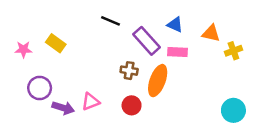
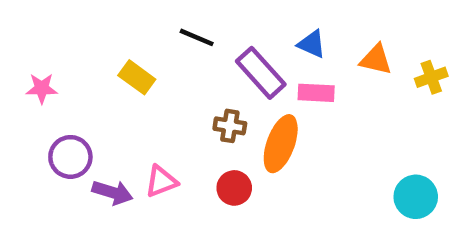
yellow rectangle: (56, 43) -> (137, 77), moved
yellow cross: (233, 51) -> (431, 77), moved

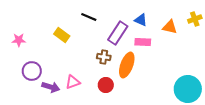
purple rectangle: (261, 73) -> (118, 33), turned 75
yellow cross: (431, 77) -> (195, 19), moved
cyan circle: (416, 197) -> (188, 89), size x1.4

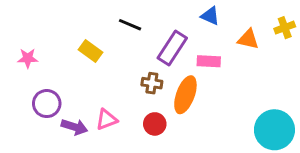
blue triangle: (141, 20) -> (210, 16), moved

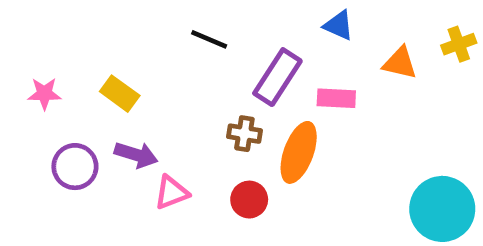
yellow rectangle: (91, 51) -> (120, 94), moved
purple arrow: (74, 127) -> (136, 155), moved

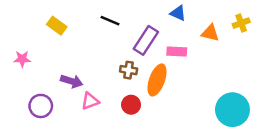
pink star: (44, 94) -> (22, 59), moved
yellow rectangle: (120, 94) -> (57, 26), moved
purple circle: (75, 167) -> (41, 106), moved

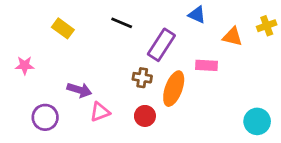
pink rectangle: (177, 52) -> (207, 65), moved
cyan circle: (232, 110) -> (257, 121), size x0.7

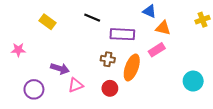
orange triangle: (232, 37) -> (163, 28), moved
purple rectangle: (161, 45) -> (122, 34), turned 60
pink rectangle: (207, 65) -> (157, 50), turned -35
cyan circle: (257, 121) -> (193, 81), moved

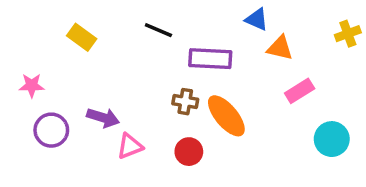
pink rectangle: (157, 50) -> (300, 91), moved
orange ellipse: (132, 68) -> (226, 116), turned -60
purple circle: (34, 89) -> (51, 130), moved

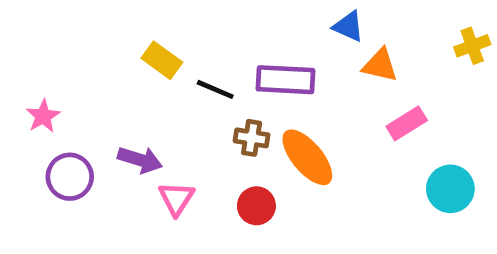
black line: (158, 30) -> (215, 89), moved
yellow rectangle: (82, 37) -> (162, 60), moved
pink star: (32, 85) -> (43, 116), turned -30
pink triangle: (130, 146) -> (176, 199), turned -36

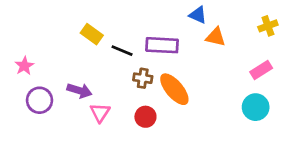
pink rectangle: (407, 123) -> (261, 70), moved

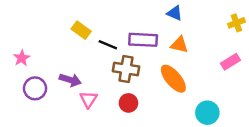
orange triangle: (216, 37) -> (179, 45), moved
brown cross: (143, 78) -> (126, 69), size x1.5
orange ellipse: (174, 89) -> (173, 79), moved
cyan circle: (256, 107) -> (207, 113), moved

